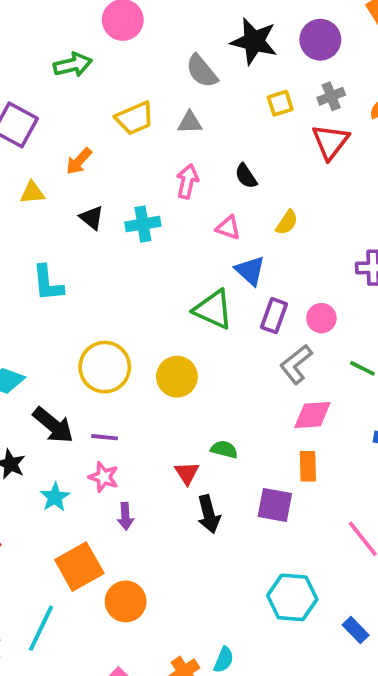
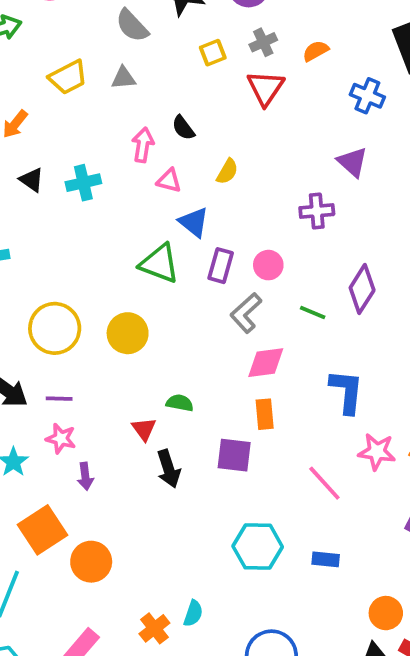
pink arrow: (187, 181) -> (143, 145), moved
blue rectangle: (356, 630) -> (326, 559), moved, turned -36

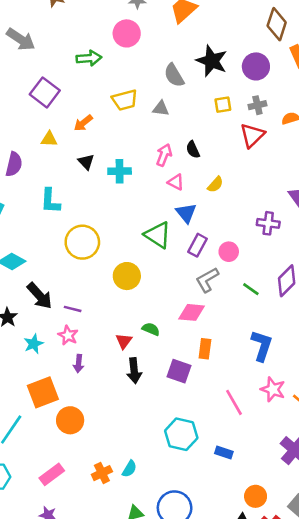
yellow circle: (55, 328) -> (82, 242), moved
pink diamond: (266, 363) -> (192, 312), moved

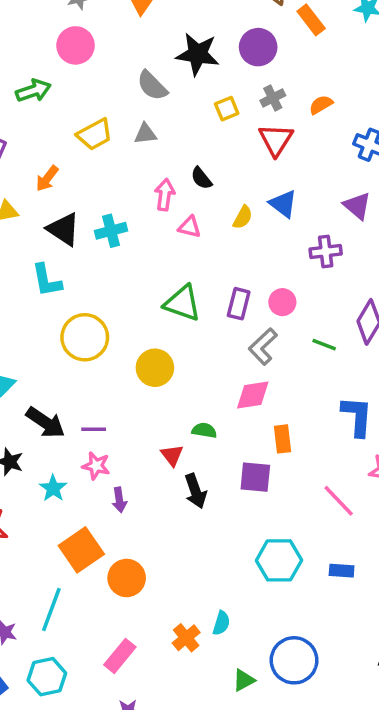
black triangle: (86, 162) -> (63, 229), size x1.5
cyan L-shape: (50, 201) -> (47, 280), moved
blue triangle: (186, 213) -> (283, 204), moved

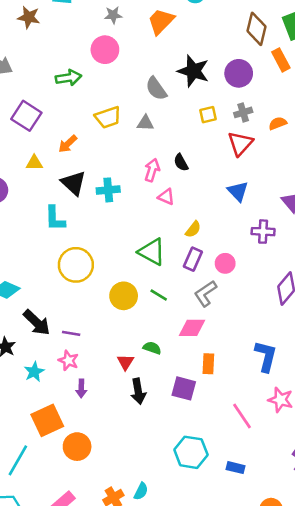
yellow semicircle: (243, 217) -> (193, 229), moved
green line: (324, 345) -> (159, 295), moved

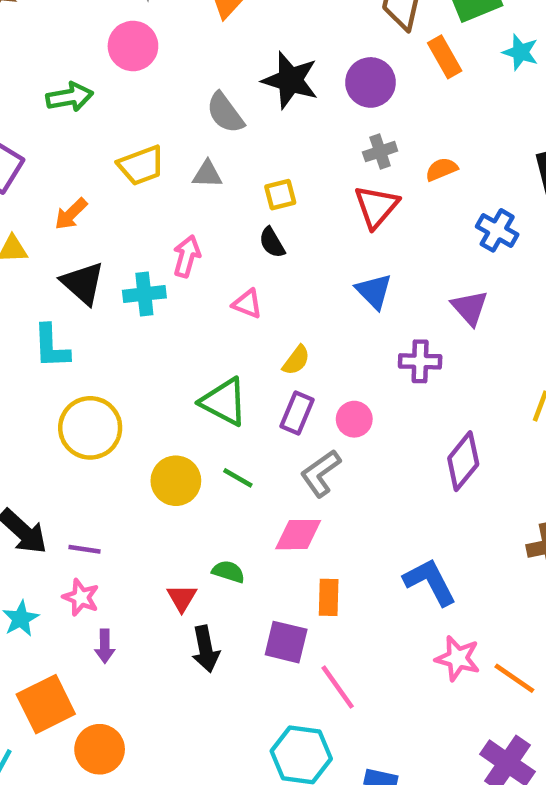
yellow square: (208, 115) -> (280, 195), moved
pink arrow: (152, 170) -> (187, 256), moved
blue L-shape: (266, 356) -> (430, 582), turned -40
pink line: (242, 416) -> (338, 687), moved

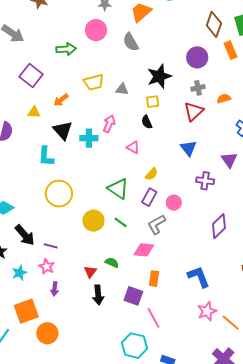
black star: (290, 80) -> (159, 76), moved, turned 30
gray semicircle: (225, 113) -> (131, 42), moved
pink star: (458, 658) -> (207, 311), turned 30

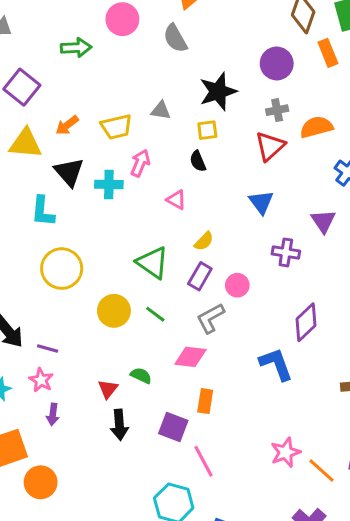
yellow trapezoid: (94, 82) -> (116, 127), moved
orange semicircle: (224, 99) -> (316, 127), size x1.5
yellow triangle: (34, 112) -> (25, 144), size x1.6
blue L-shape: (199, 277) -> (276, 364), moved

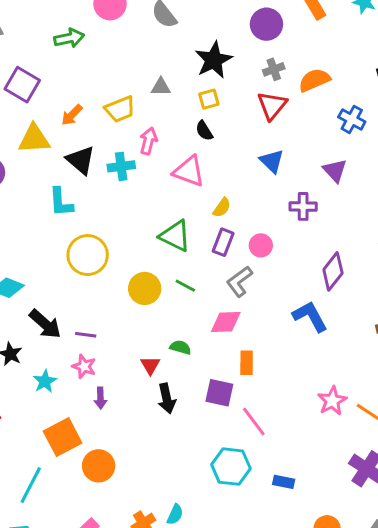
pink triangle: (176, 200) -> (189, 171), size x1.6

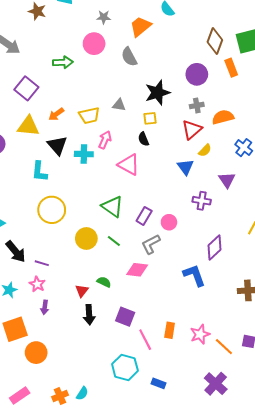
yellow semicircle: (222, 208) -> (205, 150), moved
orange rectangle: (247, 363) -> (170, 330), moved

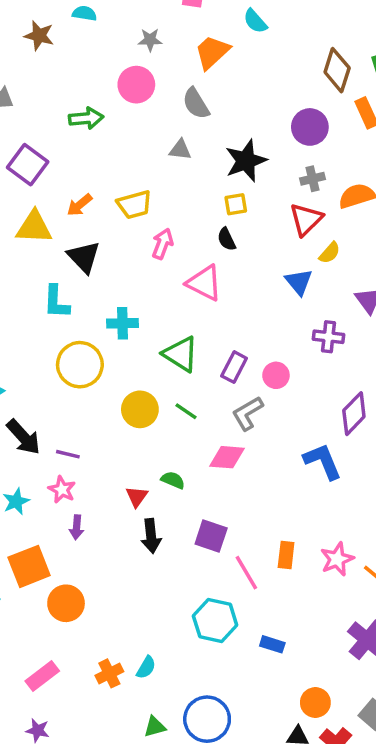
gray triangle: (119, 105) -> (180, 150), moved
cyan cross: (84, 154) -> (122, 323), moved

